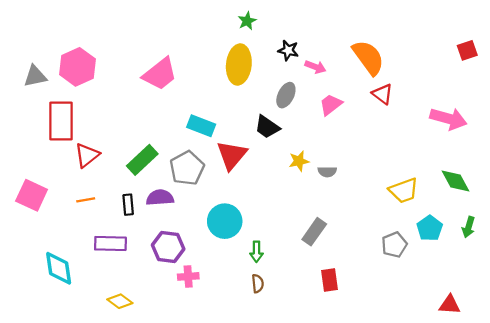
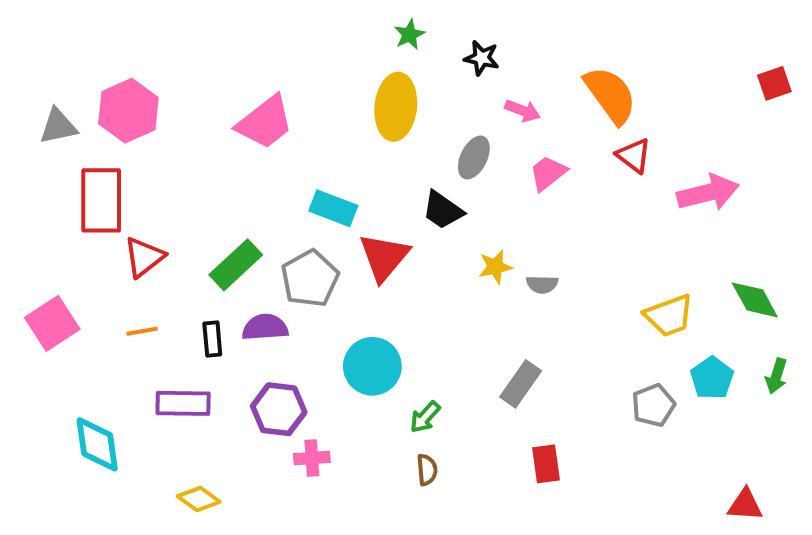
black star: (288, 50) -> (482, 58), moved
pink arrow: (448, 119) -> (708, 193), moved, turned -30
pink square: (32, 195) -> (52, 323), turned 32
green arrow: (256, 252) -> (425, 417), turned 42

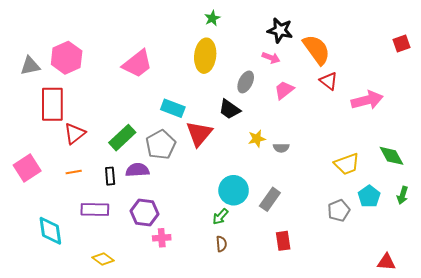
black star: (482, 58) -> (280, 30), moved, size x1.4
cyan circle: (372, 366) -> (234, 190), moved

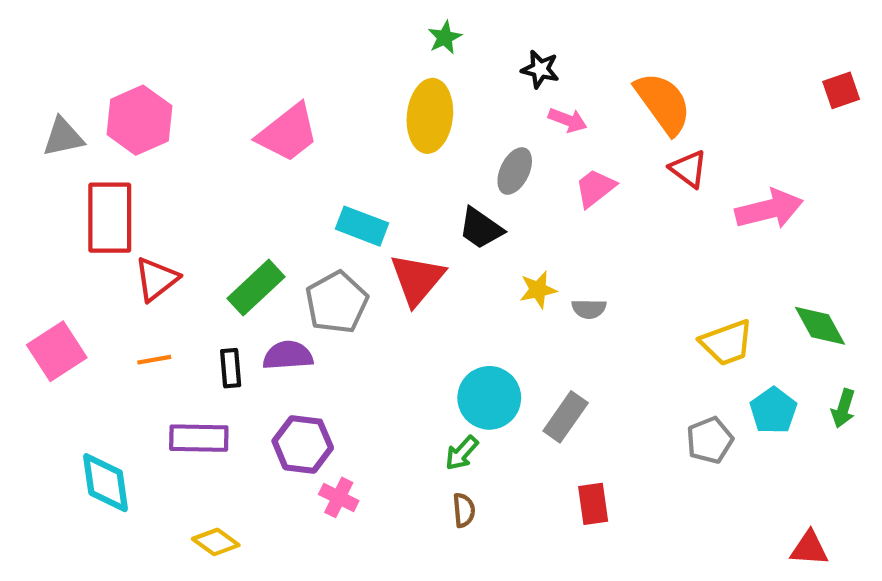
black star: (280, 30) -> (540, 69), moved, size x0.7
pink cross: (162, 238) -> (339, 497), turned 30

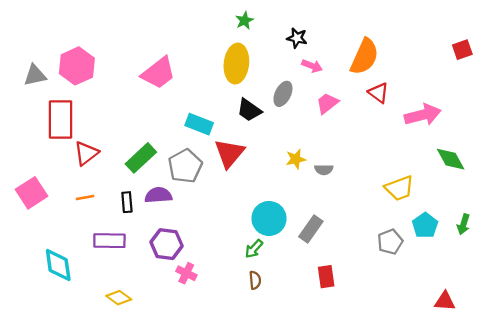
orange semicircle: (663, 103) -> (364, 57), turned 60
black trapezoid: (481, 228) -> (249, 110), moved
green diamond: (820, 326) -> (451, 159), moved

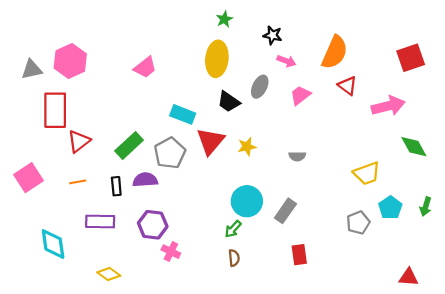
red square: (462, 50) -> (411, 58), moved, size x1.5
pink trapezoid: (158, 73) -> (145, 67), size x0.7
yellow star: (296, 159) -> (247, 147), moved

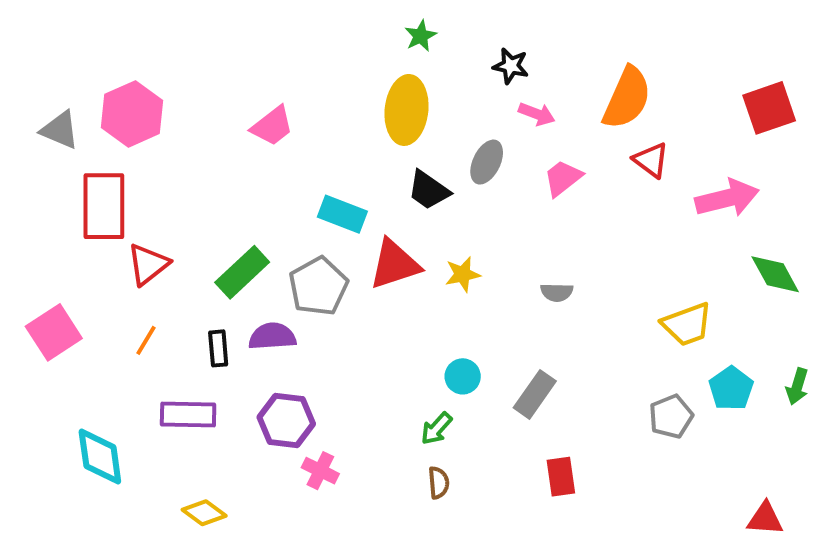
gray triangle: (32, 70) -> (60, 130), turned 35
red triangle: (210, 141) -> (394, 264), turned 32
orange line: (78, 182) -> (146, 340), turned -49
cyan circle: (247, 201) -> (463, 376), size x0.6

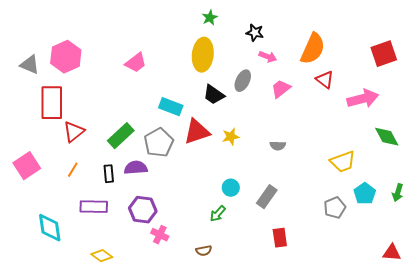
brown semicircle: (439, 483) -> (204, 251), moved, turned 84
red triangle: (765, 519) -> (392, 253), moved

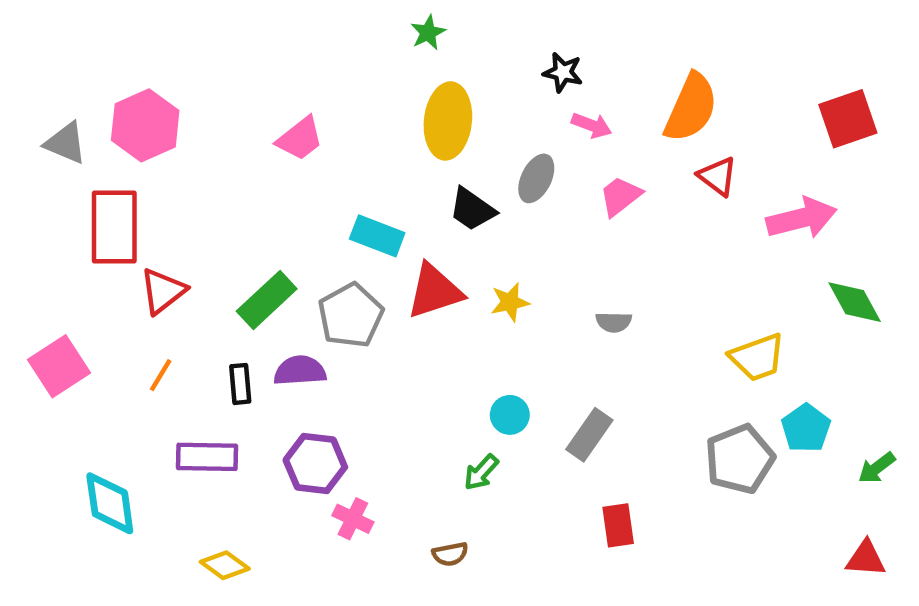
green star: (210, 18) -> (428, 33), moved
green arrow: (398, 193) -> (877, 468), moved, turned 36
gray pentagon: (335, 208) -> (740, 459), size x1.4

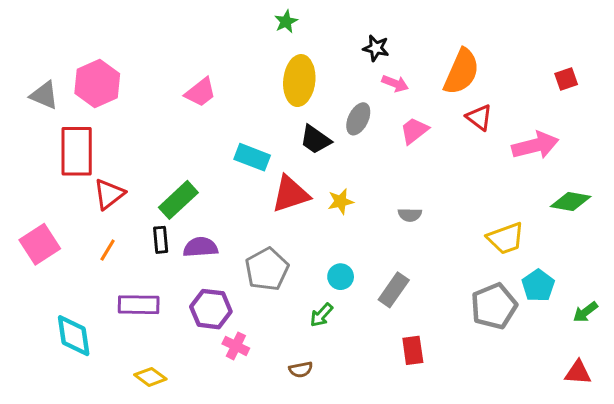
red square: (848, 119) -> (566, 79), size x0.6
green diamond: (855, 302) -> (571, 201), turned -51
gray pentagon: (351, 315) -> (267, 269), moved
black rectangle: (240, 384) -> (161, 240), moved

